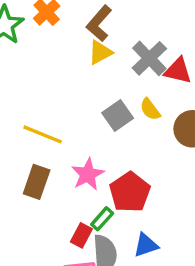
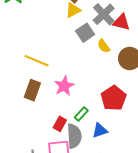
gray square: (118, 115) -> (85, 33), moved
red pentagon: (130, 192) -> (114, 98), moved
green rectangle: (102, 219) -> (81, 114), moved

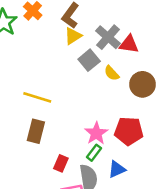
pink star: (64, 86) -> (96, 133), moved
red pentagon: (114, 98) -> (129, 131), turned -30
red rectangle: (60, 124) -> (61, 163), moved

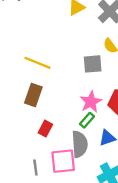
gray square: (89, 60) -> (93, 64), moved, turned 30
red rectangle: (61, 163) -> (45, 129), moved

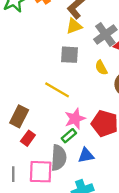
yellow line: (37, 63) -> (57, 90), moved
gray square: (93, 64) -> (69, 55), moved
brown rectangle: (33, 95) -> (19, 116), moved

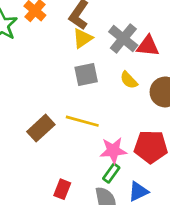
brown rectangle: (19, 116) -> (41, 128), moved, turned 35
pink star: (75, 119) -> (113, 150), turned 30

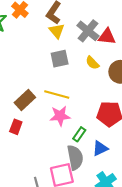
yellow triangle: (83, 38) -> (57, 31), turned -35
pink star: (113, 150) -> (60, 116), moved
red rectangle: (62, 189) -> (16, 127), moved

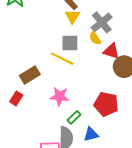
red triangle: (107, 36) -> (111, 51), moved
yellow semicircle: (92, 63) -> (95, 38), moved
yellow line: (57, 95) -> (62, 59), moved

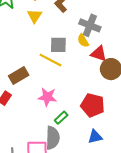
yellow triangle: (72, 16) -> (35, 16), moved
gray cross: (102, 22) -> (90, 25), turned -30
blue triangle: (91, 134) -> (95, 137), moved

